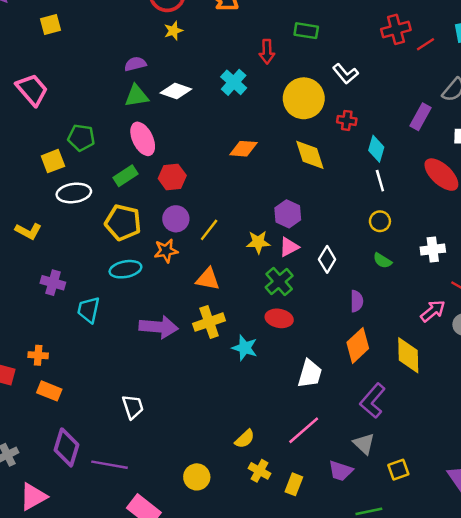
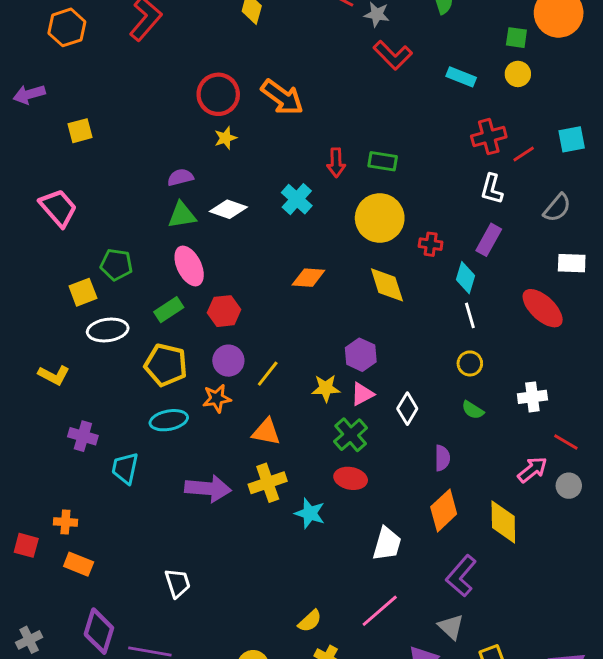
green rectangle: (306, 31) -> (383, 161), moved
white L-shape: (346, 74) -> (492, 189), moved, turned 55
purple rectangle: (421, 117) -> (489, 240), moved

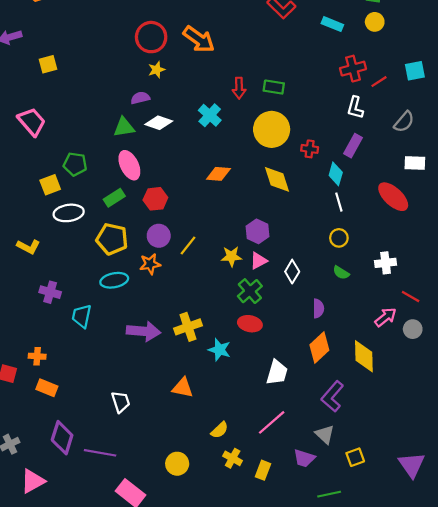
purple semicircle: (180, 177) -> (140, 98), moved
orange triangle: (266, 432) -> (183, 388), moved

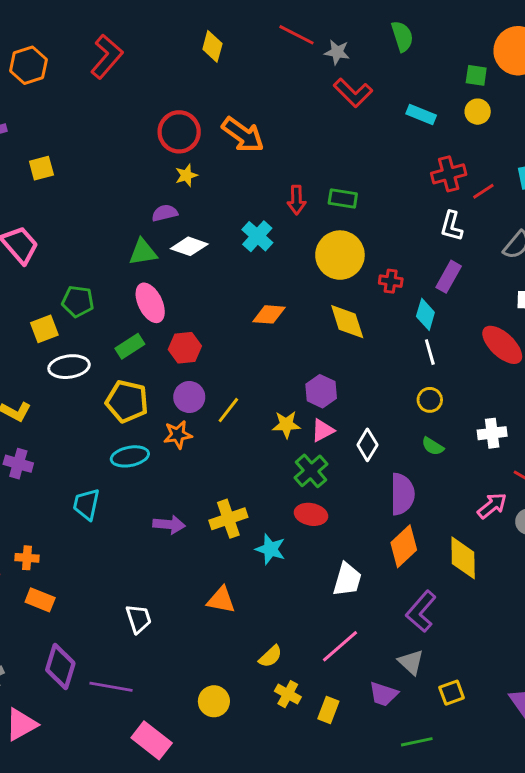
purple cross: (50, 292) -> (18, 464), moved
purple semicircle: (318, 308) -> (402, 494), size x1.6
purple arrow: (144, 331) -> (169, 525), size x0.7

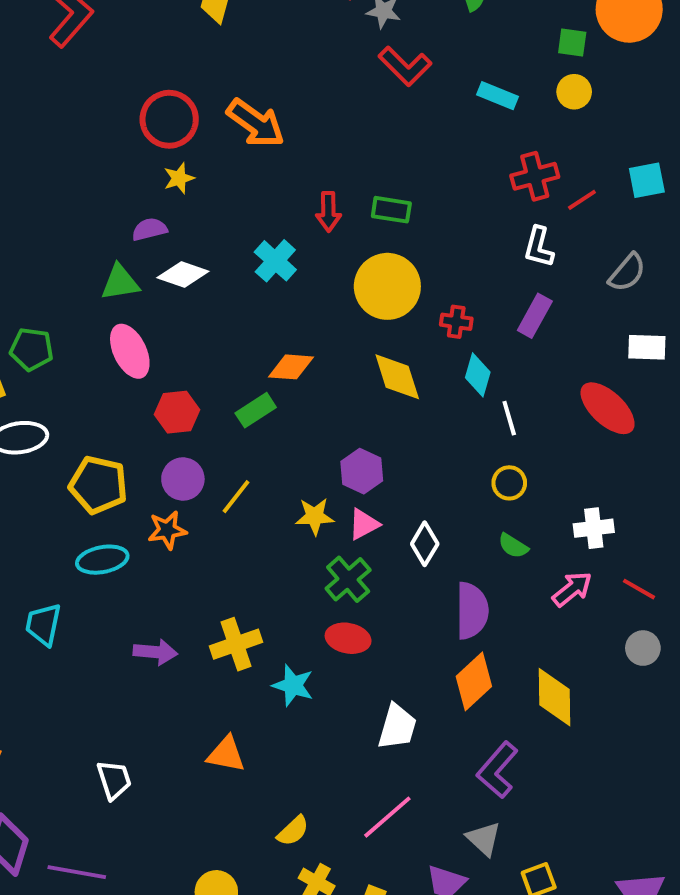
cyan diamond: (425, 314) -> (478, 375), moved
green rectangle: (130, 346) -> (256, 410), moved
pink arrow: (492, 506) -> (572, 589), moved

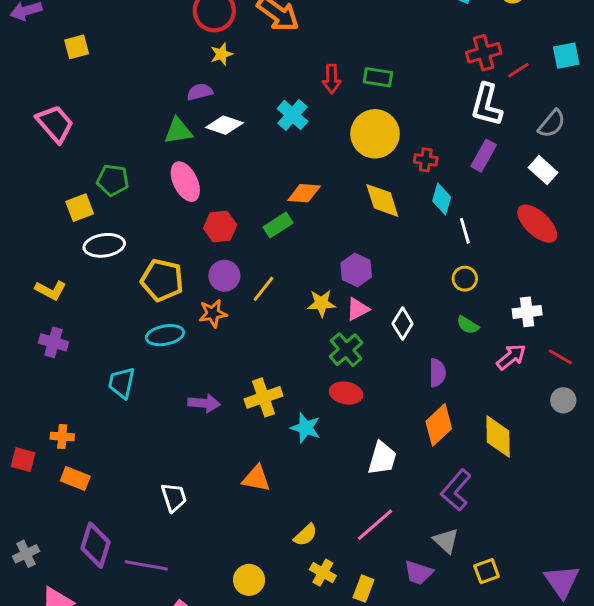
white L-shape: (539, 247) -> (487, 105), size x1.4
white rectangle: (647, 347) -> (543, 170), moved, turned 40
purple semicircle: (472, 611) -> (437, 373), size x0.7

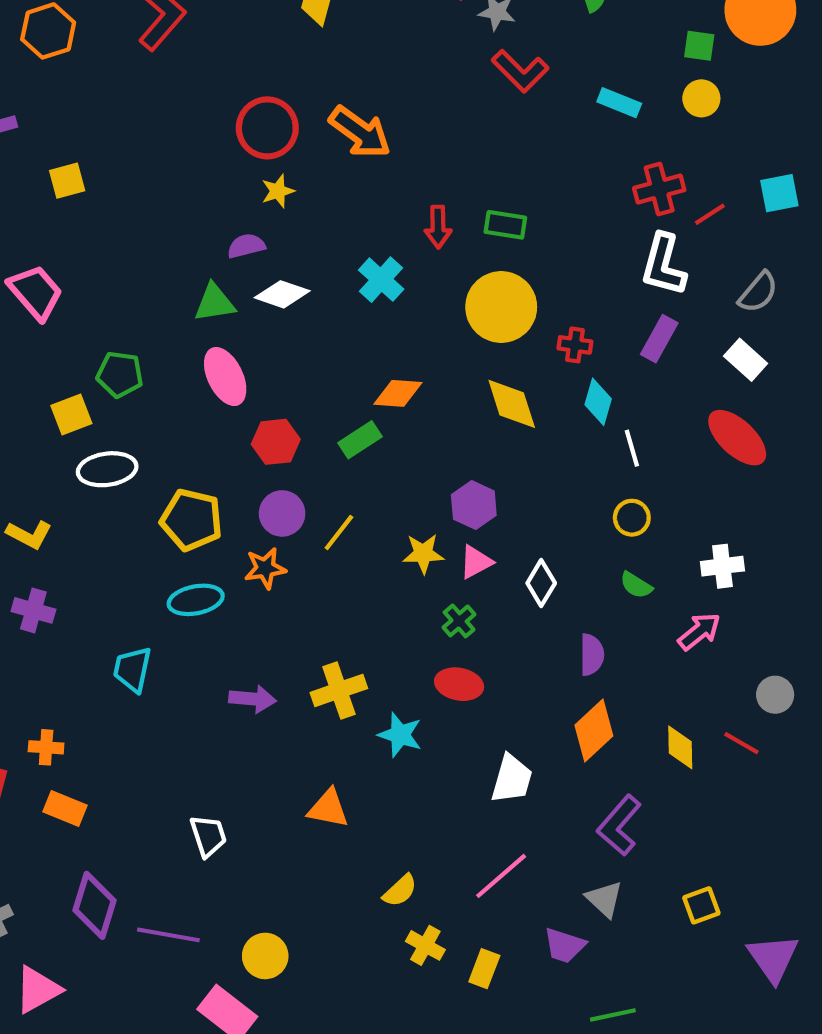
green cross: (346, 350) -> (459, 621), size x0.7
red line: (560, 357) -> (741, 743), moved
yellow diamond: (498, 436) -> (680, 747), size x0.7
yellow square: (487, 571) -> (701, 905), moved
yellow circle: (249, 580) -> (265, 956), moved

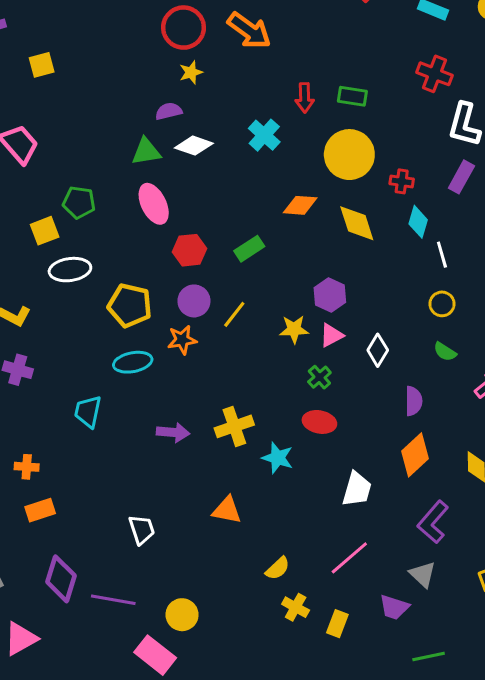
red cross: (659, 189) -> (435, 74), moved, turned 36
orange diamond: (398, 393) -> (300, 205), moved
orange rectangle: (65, 808) -> (40, 510), turned -40

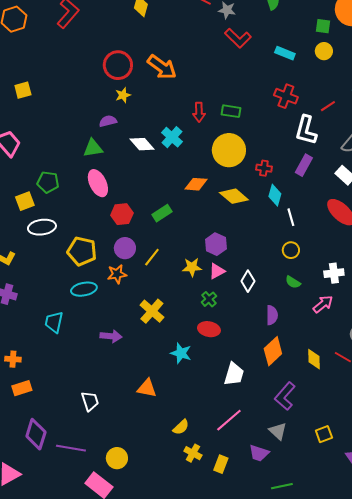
white diamond: (194, 146) -> (142, 144), moved, turned 30
yellow diamond: (357, 223) -> (234, 196), turned -32
yellow cross: (234, 426) -> (152, 311), moved, turned -30

